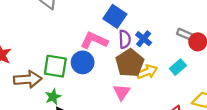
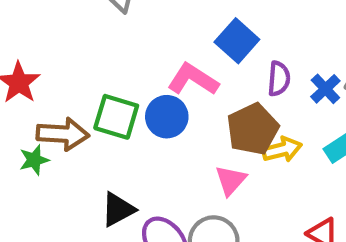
purple semicircle: (125, 39) -> (279, 79), moved
blue cross: (144, 39) -> (325, 89), moved
green star: (53, 97) -> (34, 160), moved

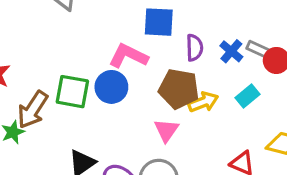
blue square: (237, 41) -> (159, 22), turned -32
brown pentagon: (253, 129) -> (179, 89), turned -30
brown arrow: (63, 134) -> (33, 110), turned 126

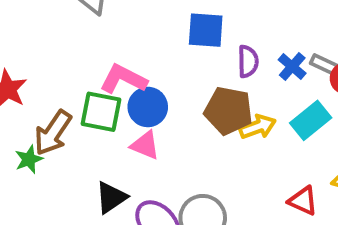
pink L-shape: (128, 56) -> (123, 79), moved
cyan rectangle: (247, 96) -> (311, 120), size x1.4
pink triangle: (166, 130) -> (145, 145), moved, turned -44

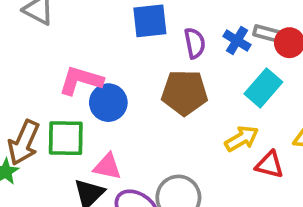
green square: (101, 112) -> (66, 138), moved
yellow arrow: (258, 127) -> (242, 139), moved
pink triangle: (145, 145) -> (107, 166), moved

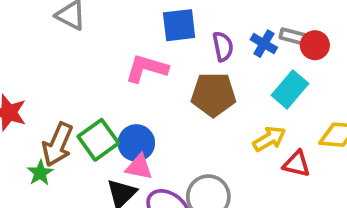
pink L-shape: (81, 80) -> (146, 68), moved
blue circle: (108, 103) -> (136, 143), moved
green square: (66, 138) -> (98, 140), turned -36

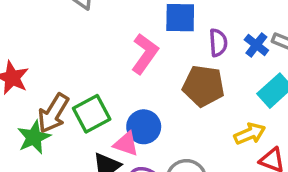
pink L-shape: (146, 68) -> (145, 54), turned 102
blue circle: (136, 143) -> (144, 127), moved
green star: (40, 173) -> (34, 137), size x1.4

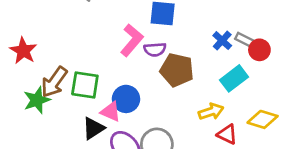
purple semicircle: (218, 43) -> (155, 49), moved, turned 85
green square: (92, 114) -> (85, 85), turned 32

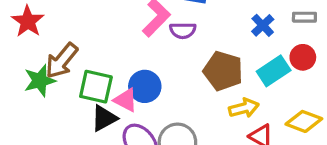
gray rectangle: (245, 40) -> (304, 17), moved, turned -30
red circle: (259, 50) -> (303, 57), moved
brown pentagon: (177, 70) -> (223, 71), moved
green square: (85, 85) -> (96, 87), moved

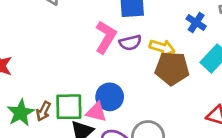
brown arrow: (62, 61) -> (43, 111), moved, size x0.6
yellow arrow: (244, 108) -> (162, 48), moved, turned 45

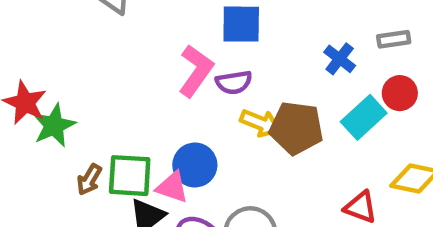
yellow arrow: (162, 48) -> (260, 123), moved
green star: (21, 113) -> (54, 125), moved

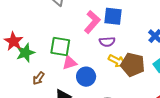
pink L-shape: (196, 71) -> (92, 22), moved
green square: (130, 176) -> (60, 47), moved
pink triangle: (172, 187) -> (70, 63), moved, turned -42

